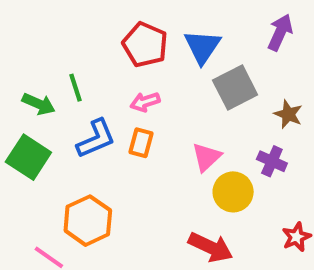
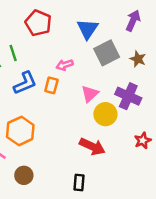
red pentagon: (145, 45) -> (38, 23), moved
pink arrow: (145, 102) -> (65, 65), moved
brown star: (288, 114) -> (138, 59), moved
purple cross: (272, 161) -> (128, 96), size x1.5

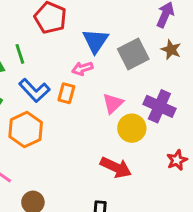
blue triangle: (87, 29) -> (95, 41), moved
brown star: (138, 59) -> (171, 50), moved
blue L-shape: (25, 83) -> (34, 90), turned 70
orange hexagon: (20, 131) -> (26, 130), moved

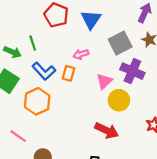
blue triangle: (95, 41) -> (91, 20), moved
purple cross: (159, 106) -> (132, 71), moved

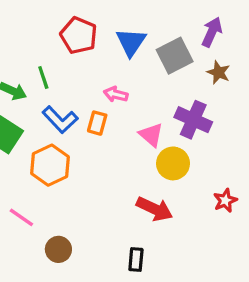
gray square: (120, 43) -> (175, 56), moved
pink arrow: (81, 54) -> (116, 94), turned 32
pink triangle: (104, 81) -> (151, 135), turned -36

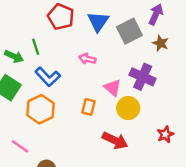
orange rectangle: (97, 123) -> (89, 107), moved

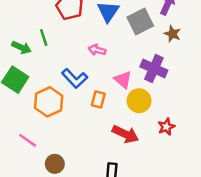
blue L-shape: (48, 77) -> (75, 78), moved
red star: (165, 134) -> (166, 127), moved

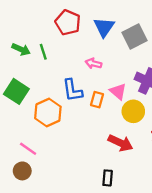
green arrow: (21, 47) -> (21, 49), moved
blue L-shape: (75, 78) -> (72, 90), turned 35
orange rectangle: (98, 99) -> (97, 100), moved
brown circle: (55, 164) -> (22, 171), moved

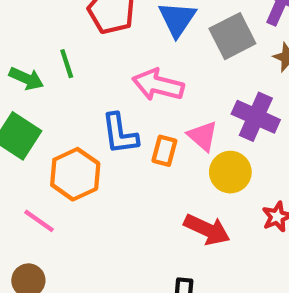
green arrow: (21, 49) -> (26, 79), moved
pink arrow: (94, 63) -> (158, 85), size x1.6
pink line: (28, 149) -> (39, 221), moved

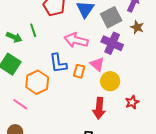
purple cross: (256, 117) -> (112, 43), moved
red arrow: (207, 229) -> (99, 108), turned 70

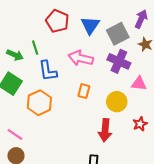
blue L-shape: (58, 63) -> (48, 71), moved
pink triangle: (97, 64) -> (139, 84), moved, turned -35
pink line: (20, 104) -> (15, 135), moved

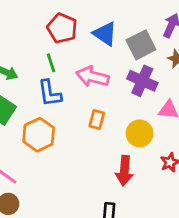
blue triangle: (90, 25) -> (105, 34), turned -30
green line: (35, 48) -> (51, 63), moved

